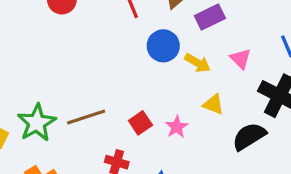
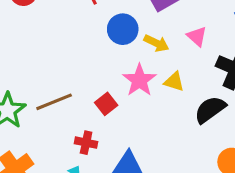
pink star: (177, 127) -> (139, 80), moved, size x1.5

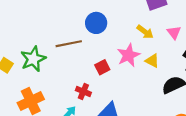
blue circle: (123, 29) -> (96, 23), moved
brown line: (54, 102) -> (69, 44), moved

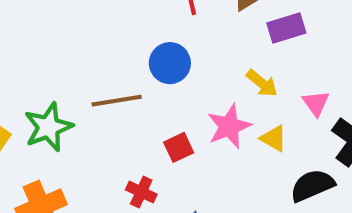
pink triangle: (174, 32) -> (316, 103), moved

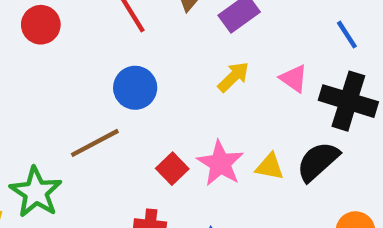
yellow arrow: (262, 83) -> (233, 77), turned -64
pink star: (229, 126) -> (220, 163), moved
yellow triangle: (274, 138) -> (270, 167), moved

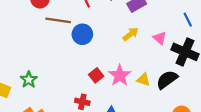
brown line: (95, 143) -> (58, 20), moved, turned 30
green star: (36, 192) -> (29, 80), size x0.7

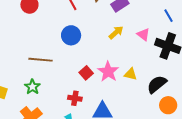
brown line: (58, 20) -> (41, 60), moved
green star: (29, 80) -> (32, 87), moved
black semicircle: (167, 80) -> (157, 84), moved

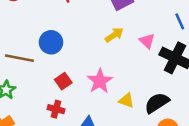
blue circle: (71, 35) -> (51, 42), moved
red square: (86, 73) -> (63, 81), moved
yellow triangle: (131, 74) -> (126, 100), moved

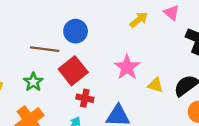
pink triangle: (147, 41) -> (172, 13), moved
red square: (63, 81) -> (73, 71), moved, size x1.6

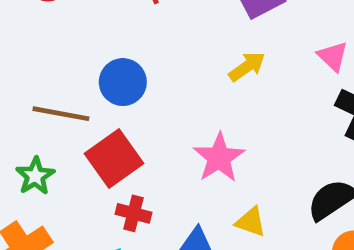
pink triangle: (172, 13) -> (333, 56), moved
yellow triangle: (155, 85) -> (251, 222), moved

